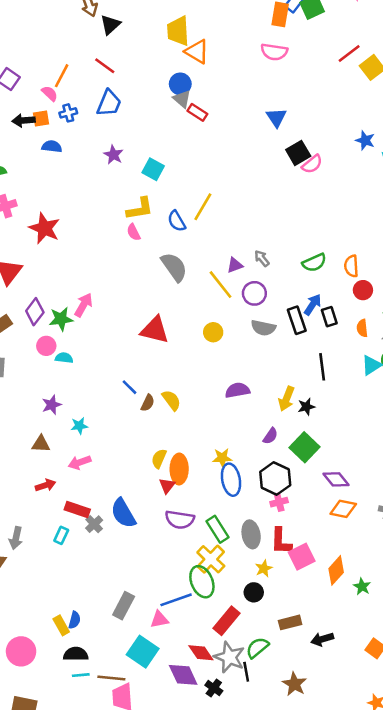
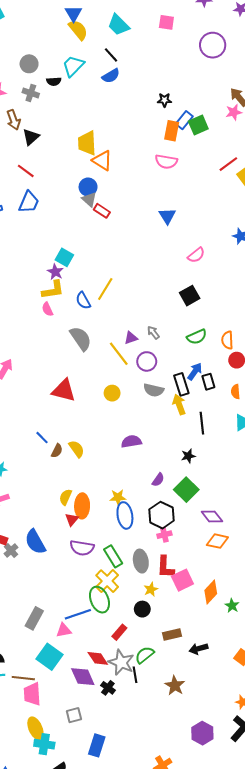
black square: (298, 153) -> (190, 296), moved
purple star: (113, 155) -> (55, 272), moved
yellow arrow: (286, 399) -> (179, 404), moved, turned 138
red rectangle: (227, 621) -> (119, 632), size x0.7

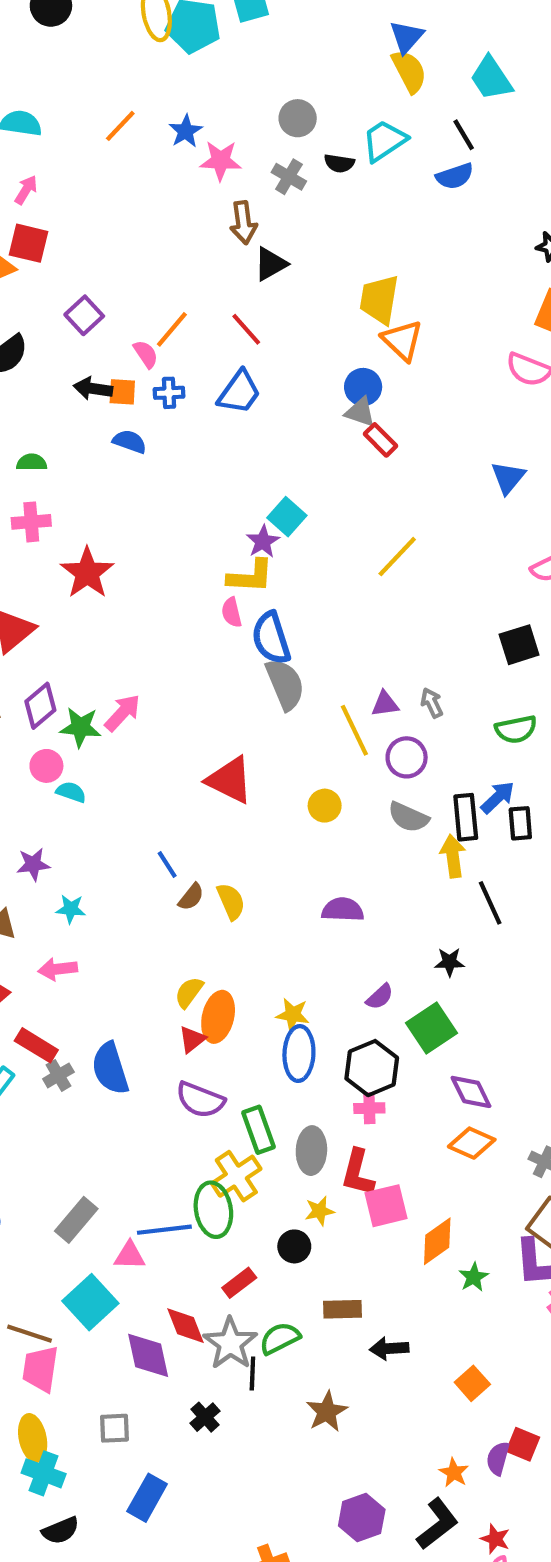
gray triangle: (89, 199) -> (360, 412), turned -35
yellow line: (105, 289) -> (397, 557), moved
blue semicircle: (83, 301) -> (271, 638), moved, size x1.4
black line: (202, 423) -> (490, 903), turned -30
black cross: (108, 688) -> (205, 1417), moved

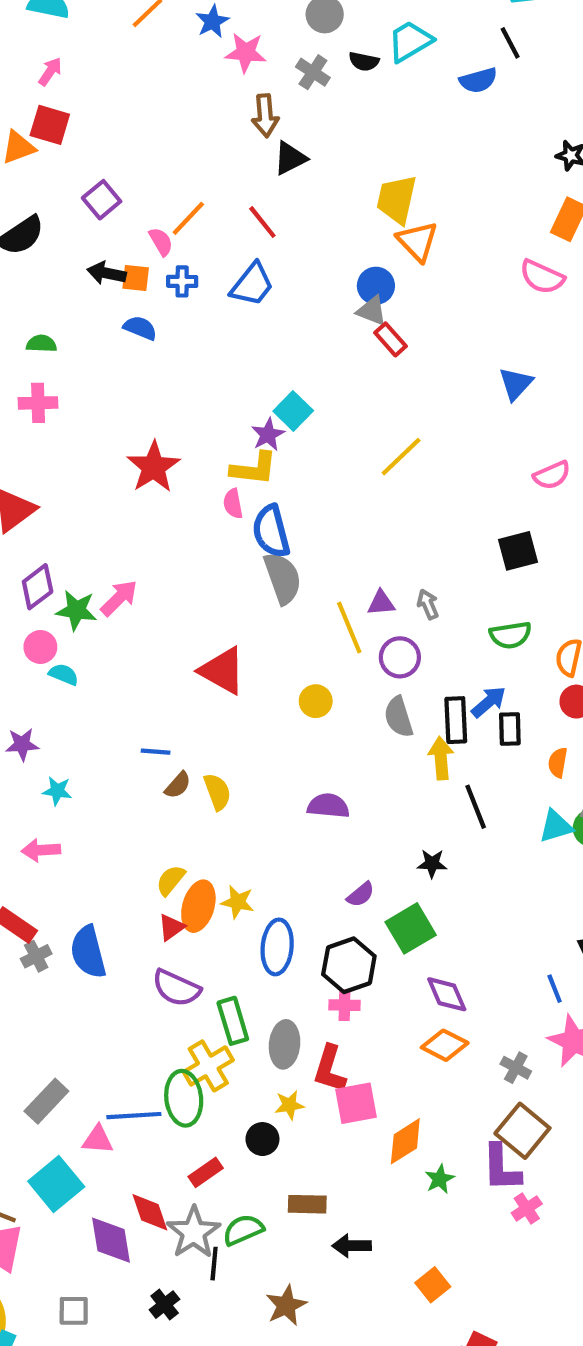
black line: (464, 135) -> (510, 43), moved
red star: (87, 573) -> (154, 467), moved
gray semicircle: (408, 817) -> (399, 717), turned 45
blue line: (167, 864) -> (156, 752), turned -56
yellow star: (293, 1015) -> (238, 902), moved

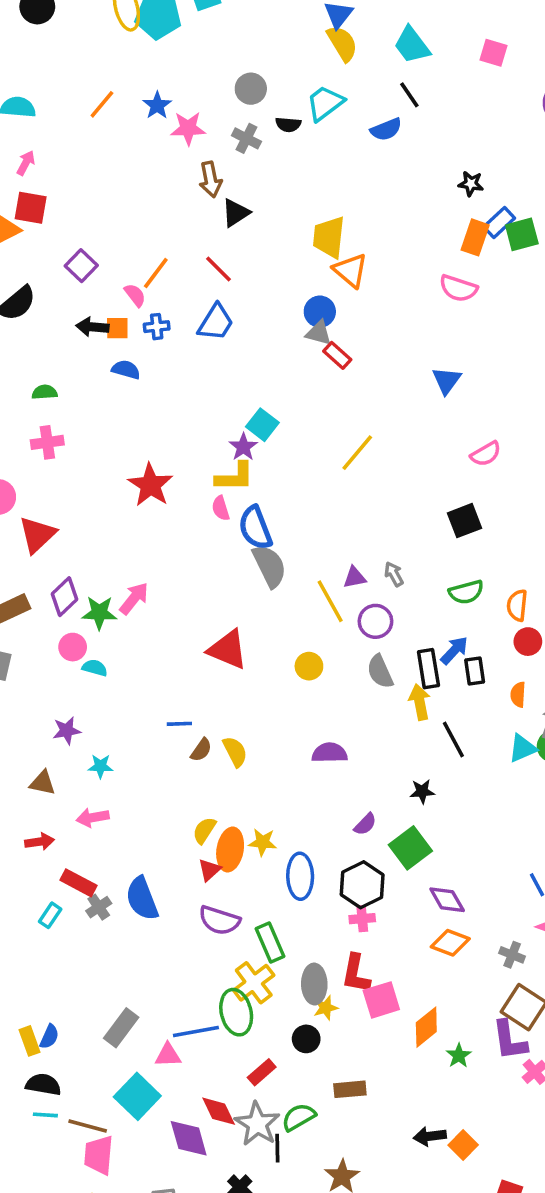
gray ellipse: (285, 1044) -> (314, 984), moved
black arrow: (352, 1246) -> (430, 1136), moved

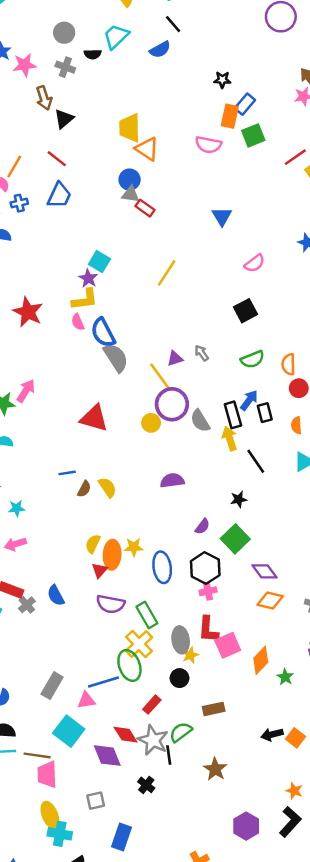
green square: (522, 234) -> (253, 135), moved
pink semicircle: (458, 288) -> (208, 145), moved
purple circle: (375, 621) -> (172, 404), moved, size x1.4
blue semicircle: (142, 899) -> (56, 595), size x0.7

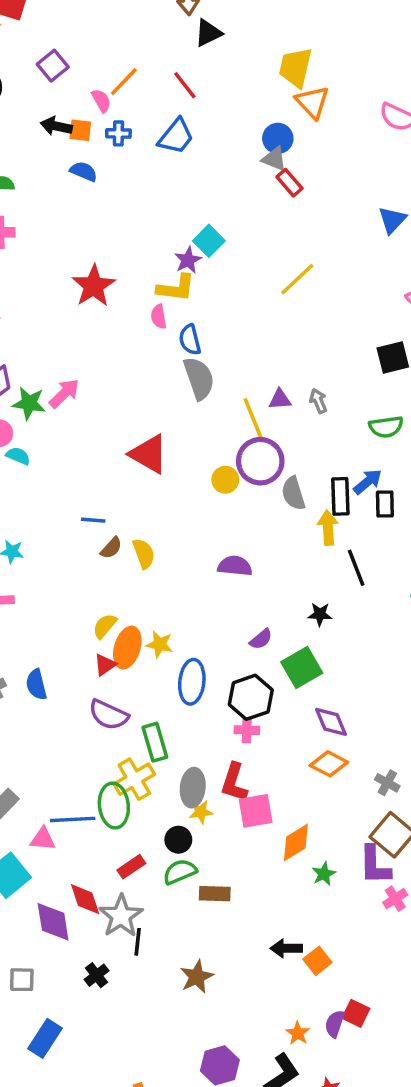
blue semicircle: (103, 333) -> (190, 340), size x0.7
green semicircle: (181, 732) -> (180, 872), moved

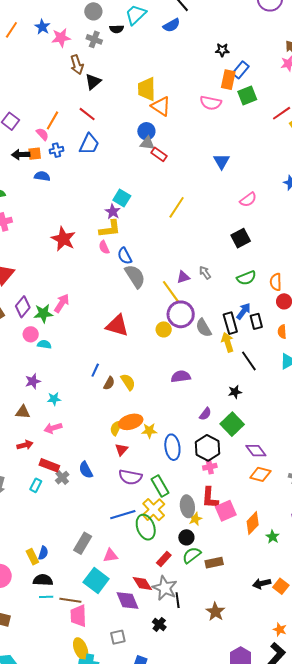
blue line: (93, 520) -> (95, 370), turned -56
orange ellipse: (127, 648) -> (131, 422), moved, turned 70
blue line: (73, 819) -> (123, 515), moved

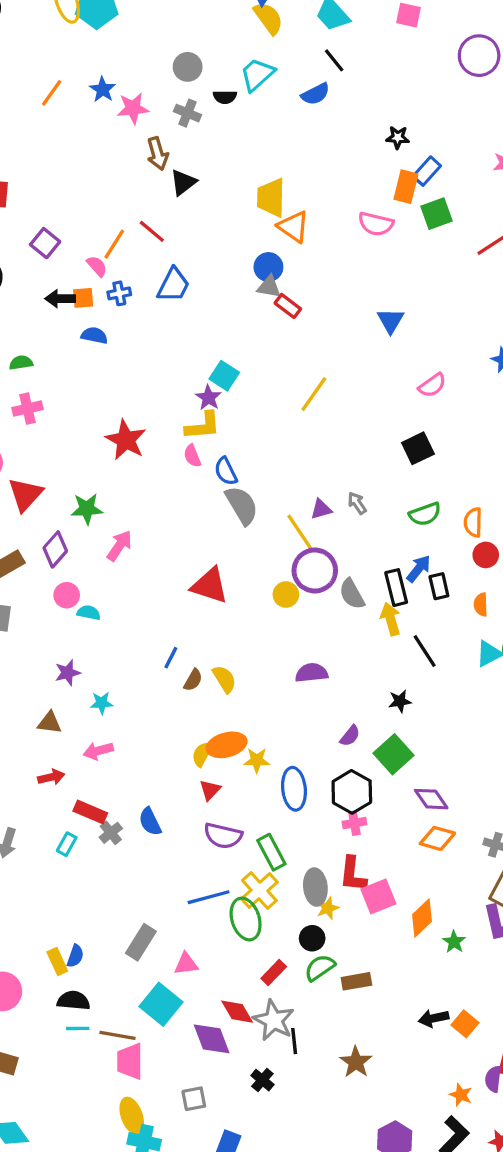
red line: (87, 114) -> (152, 231), moved
green star: (43, 313) -> (87, 509), moved

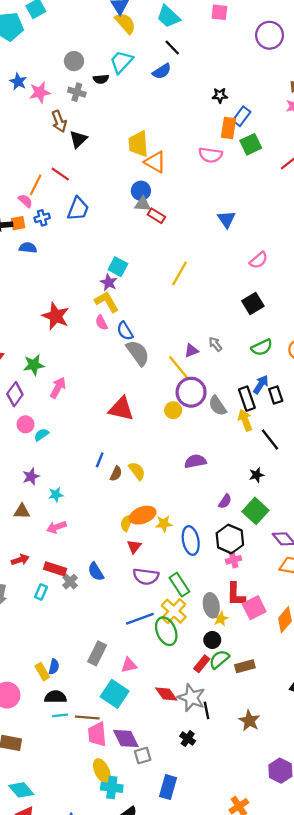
yellow L-shape: (203, 426) -> (107, 302), turned -110
cyan semicircle: (89, 613) -> (41, 435), turned -40
red arrow: (51, 777) -> (20, 560), moved
red rectangle: (274, 972) -> (202, 664), moved
purple diamond: (212, 1039) -> (126, 739), moved

